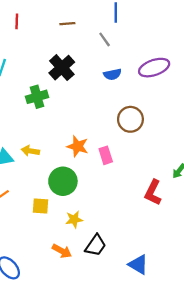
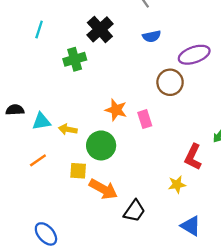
purple ellipse: (154, 68) -> (194, 55), moved
yellow arrow: (30, 151) -> (68, 129), moved
yellow star: (74, 219) -> (177, 185), moved
orange arrow: (62, 251) -> (103, 189), moved, size x1.4
blue triangle: (138, 265) -> (191, 226), moved

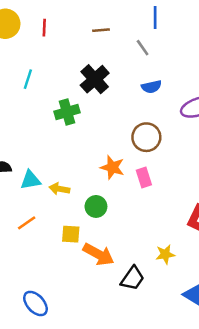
brown circle: (170, 82) -> (146, 137), moved
green circle: (101, 145) -> (96, 206), size x0.7
yellow star: (177, 185) -> (165, 254), moved

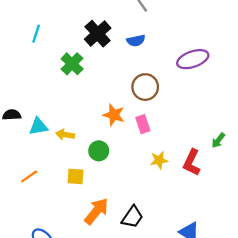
blue semicircle: (151, 87) -> (136, 41), moved
green cross: (67, 112) -> (72, 64), turned -30
orange line: (27, 223) -> (29, 176), moved
orange arrow: (98, 254) -> (96, 211), moved, turned -80
yellow star: (165, 254) -> (159, 160), moved

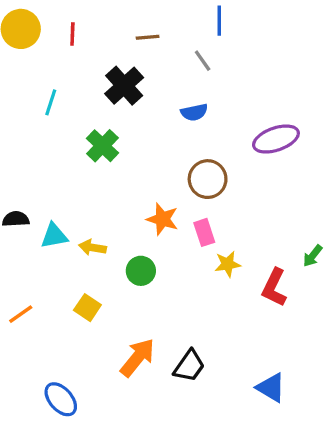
black cross: (98, 34) -> (124, 86), moved
yellow star: (159, 160) -> (228, 264), moved
orange line: (29, 176) -> (21, 314), moved
yellow square: (76, 176) -> (87, 308), moved, turned 30

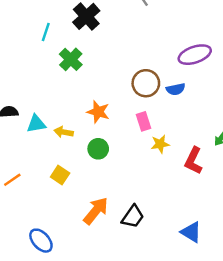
cyan line: (51, 102) -> (46, 32), moved
blue semicircle: (194, 112) -> (176, 89), moved
orange star: (163, 219) -> (98, 112), moved

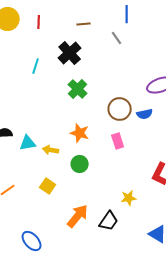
green cross: (71, 59) -> (78, 89), moved
yellow star: (160, 144) -> (129, 198), moved

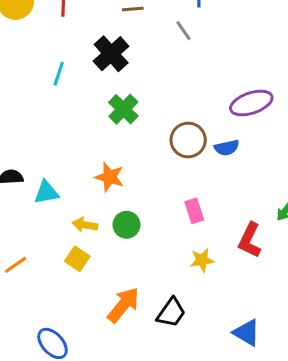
orange star: (80, 133) -> (110, 177), moved
pink rectangle: (118, 141) -> (194, 211), moved
yellow arrow: (51, 150) -> (85, 225), moved
yellow star: (129, 198) -> (202, 260), moved

